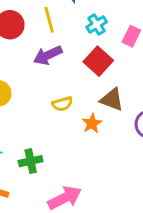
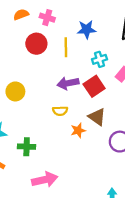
purple arrow: (48, 55) -> (68, 83), moved

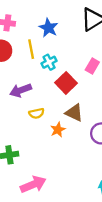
blue star: (87, 29) -> (48, 28), turned -30
cyan cross: (100, 59) -> (49, 62), moved
purple arrow: (68, 83) -> (21, 90), moved

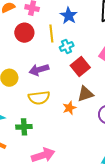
yellow semicircle: (37, 113) -> (39, 98), moved, size x1.5
brown triangle: (74, 113) -> (85, 94), turned -48

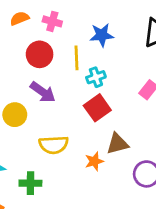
blue star: (69, 16) -> (102, 35), turned 30
red square: (80, 66) -> (97, 108), moved
purple arrow: (39, 70) -> (43, 92), moved, turned -132

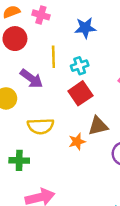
red circle: (40, 54) -> (15, 39), moved
yellow line: (76, 58) -> (53, 57), moved

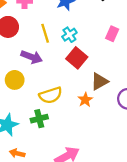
green cross: (19, 160) -> (39, 119), moved

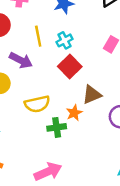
green cross: (39, 119) -> (57, 127), moved

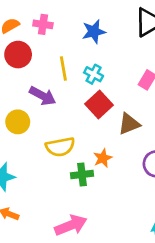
cyan cross: (64, 40) -> (94, 74), turned -35
brown triangle: (92, 95) -> (129, 124), moved

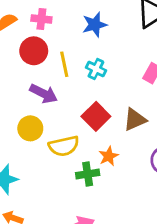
red circle: (18, 55) -> (34, 51), moved
red square: (99, 104) -> (96, 116), moved
yellow circle: (18, 122) -> (30, 128), moved

